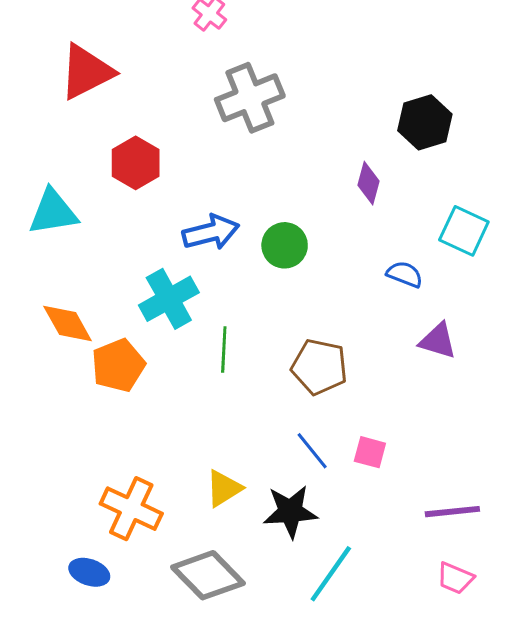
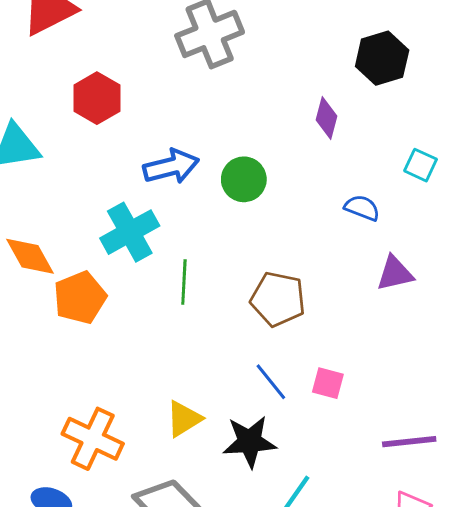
cyan square: (464, 231) -> (421, 165), size x0.7
purple triangle: (438, 341) -> (395, 273), turned -30

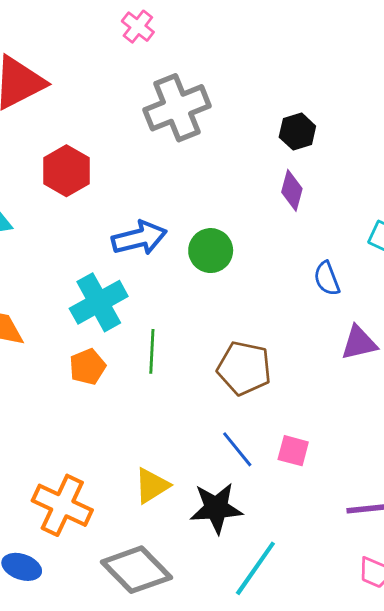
black hexagon: (382, 58) -> (297, 132), moved, size x0.7
blue semicircle: (362, 208) -> (327, 279), turned -132
orange pentagon: (80, 298) -> (87, 367), moved, size x0.7

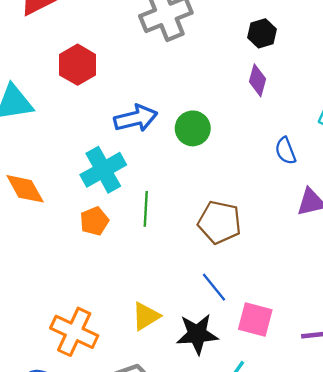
pink square: (293, 451) -> (255, 320), moved, size x1.4

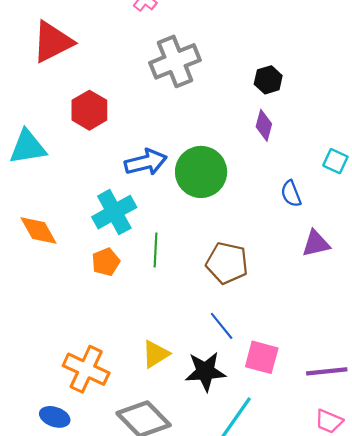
green circle: (193, 128) -> (201, 172), size x1.5

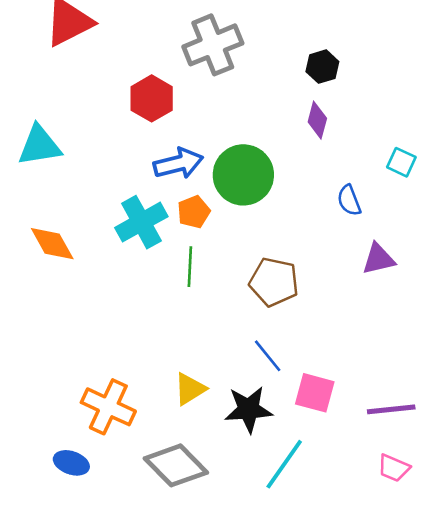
red hexagon: (89, 110) -> (152, 98), moved
orange pentagon: (106, 262) -> (194, 212), moved

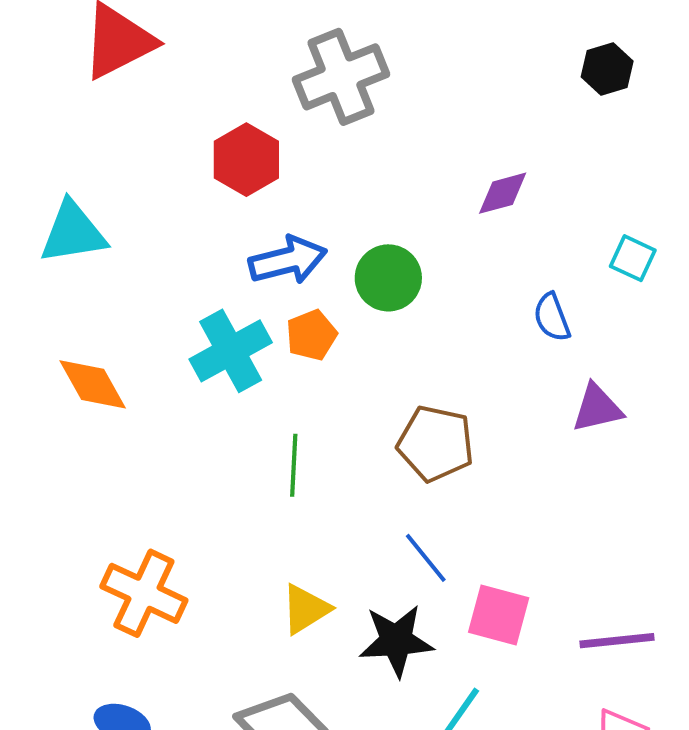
black hexagon: (322, 67) -> (607, 69), moved
purple diamond: (317, 120) -> (503, 193), turned 60
green circle: (243, 175) -> (388, 278), size x0.7
green line: (190, 267) -> (294, 465), moved
orange cross: (108, 407) -> (144, 593), moved

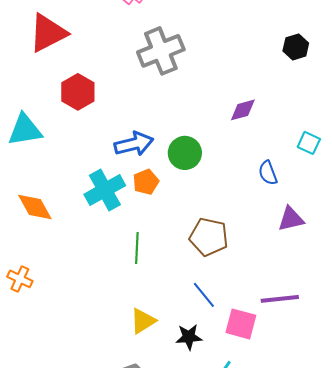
red hexagon: (246, 160) -> (78, 92), moved
orange cross: (144, 593) -> (20, 279), moved, size x0.6
black star: (396, 641) -> (189, 337), size x0.7
purple line: (617, 641) -> (280, 299), moved

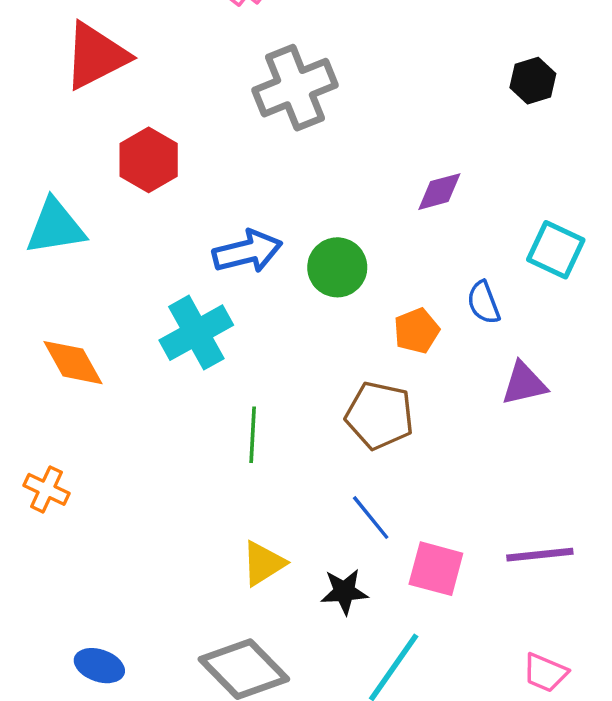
cyan square: (309, 143) -> (556, 250), size x1.4
orange pentagon: (146, 182) -> (417, 331), moved
purple line: (280, 299) -> (540, 555), moved

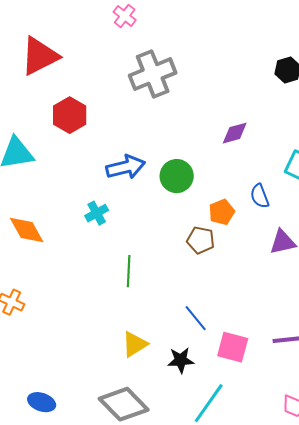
cyan cross: (196, 333) -> (97, 213), size x0.6
brown pentagon: (380, 415) -> (201, 240), moved, size x0.7

